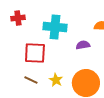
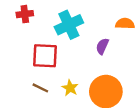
cyan cross: (55, 27) -> (69, 25), turned -30
purple semicircle: (83, 45) -> (102, 46), turned -56

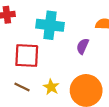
cyan cross: (69, 25) -> (50, 25), turned 32

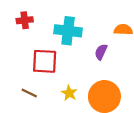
brown line: (22, 87) -> (29, 93), moved

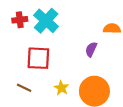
cyan cross: (68, 31) -> (46, 21), moved, turned 35

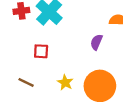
red square: (38, 58) -> (41, 51), size x0.6

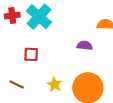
purple semicircle: (96, 42) -> (85, 46), turned 72

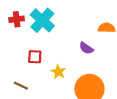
purple semicircle: (85, 46) -> (86, 48), turned -152
yellow star: (55, 85) -> (58, 72), moved

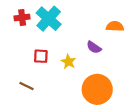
yellow star: (58, 72) -> (68, 62), moved

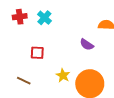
cyan cross: (49, 19) -> (44, 18), size x0.6
yellow star: (68, 62) -> (63, 75), moved

